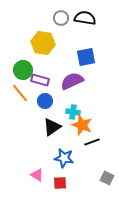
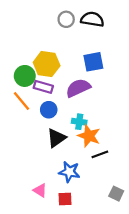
yellow hexagon: (43, 43) -> (47, 64), moved

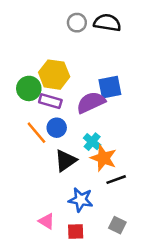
blue square: (93, 62) -> (110, 87), moved
orange line: (21, 101) -> (36, 133), moved
cyan cross: (79, 122) -> (92, 142), turned 32
gray square: (116, 194) -> (117, 225), moved

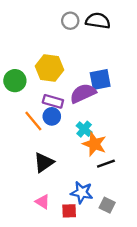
green circle: (29, 88) -> (15, 81), moved
purple rectangle: (50, 101) -> (53, 101), moved
black triangle: (66, 161) -> (44, 162), moved
blue star: (81, 200) -> (82, 192), moved

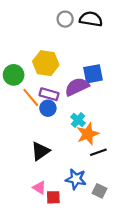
orange line: (33, 121) -> (31, 97), moved
orange star: (94, 144) -> (88, 134), turned 30
red square: (69, 211) -> (53, 197), moved

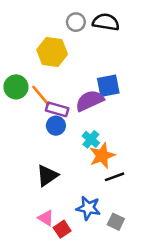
yellow hexagon: (46, 63) -> (52, 52), moved
orange line: (31, 97) -> (41, 96), moved
red square: (53, 197) -> (62, 229), turned -32

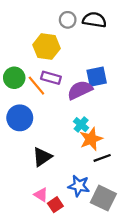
purple rectangle: (57, 109) -> (51, 78), moved
blue circle: (56, 126) -> (20, 118), moved, size x1.5
gray square: (116, 222) -> (103, 198), size x1.6

